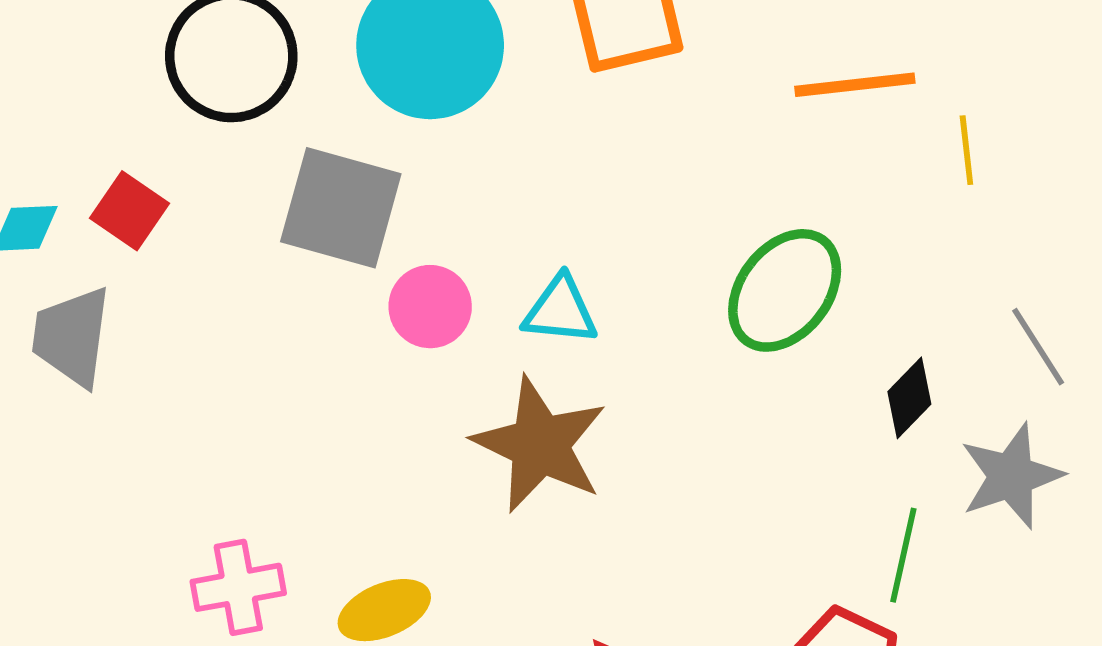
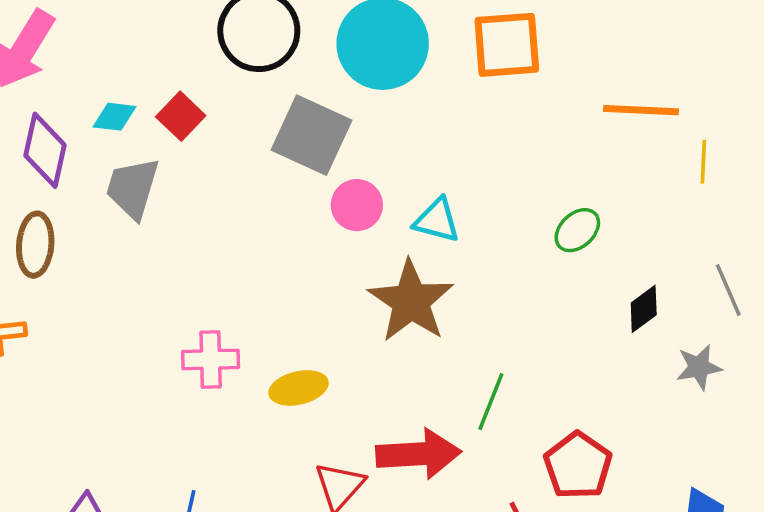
green ellipse: (785, 290) -> (577, 230), size x0.6
gray star: (1011, 476) -> (699, 367), size x0.7
green line: (903, 555) -> (491, 402), moved

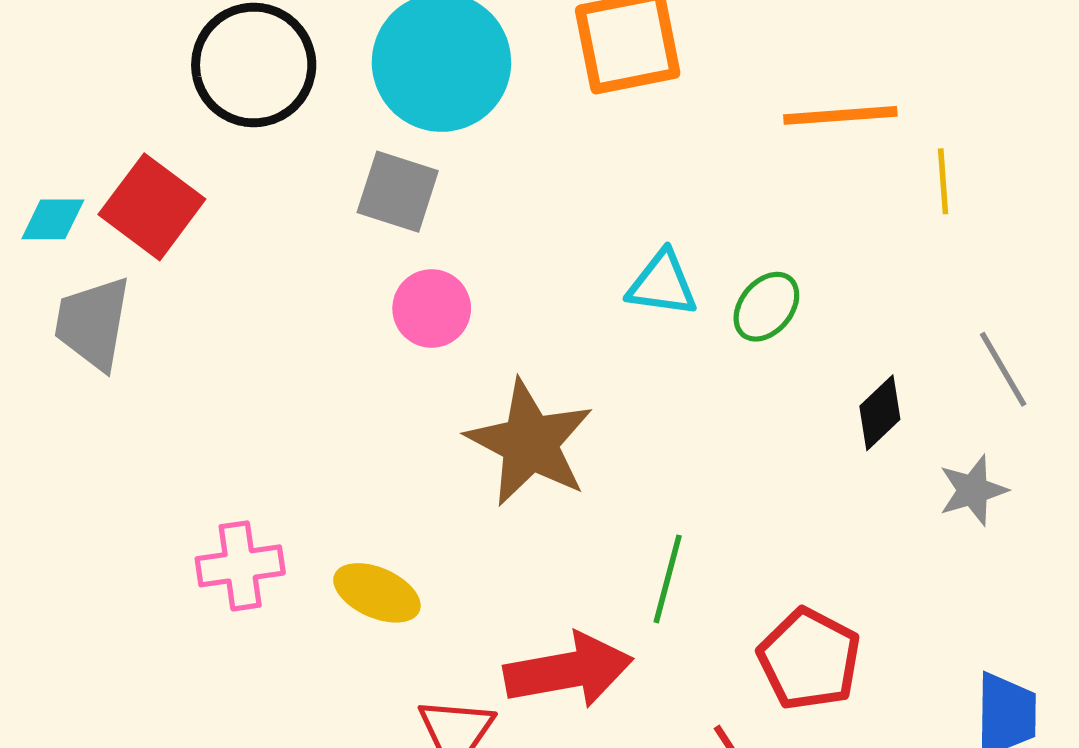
red square: (181, 116) -> (152, 207), size x1.4
gray square: (311, 135) -> (398, 192), moved, size x0.7
cyan triangle: (437, 220) -> (662, 284), moved
yellow ellipse: (299, 388) -> (377, 593), turned 44

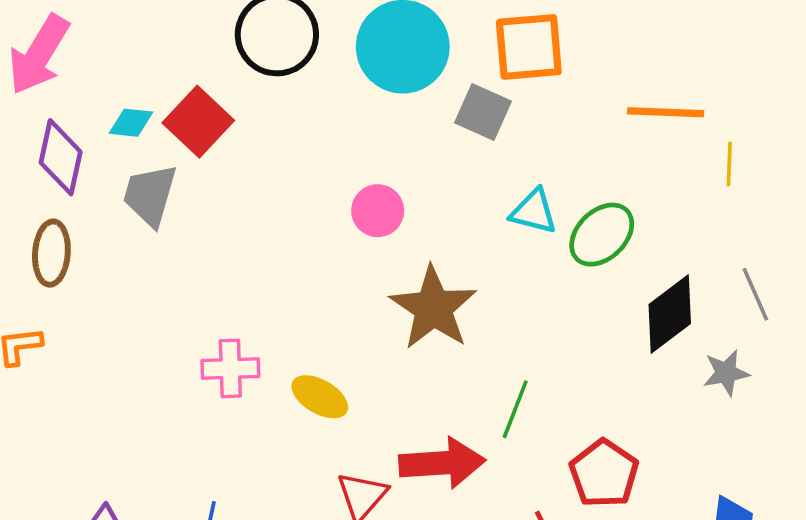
gray square: (398, 192) -> (483, 112), moved
green ellipse: (766, 307) -> (602, 235), size x1.4
black diamond: (880, 413) -> (670, 314), size x1.6

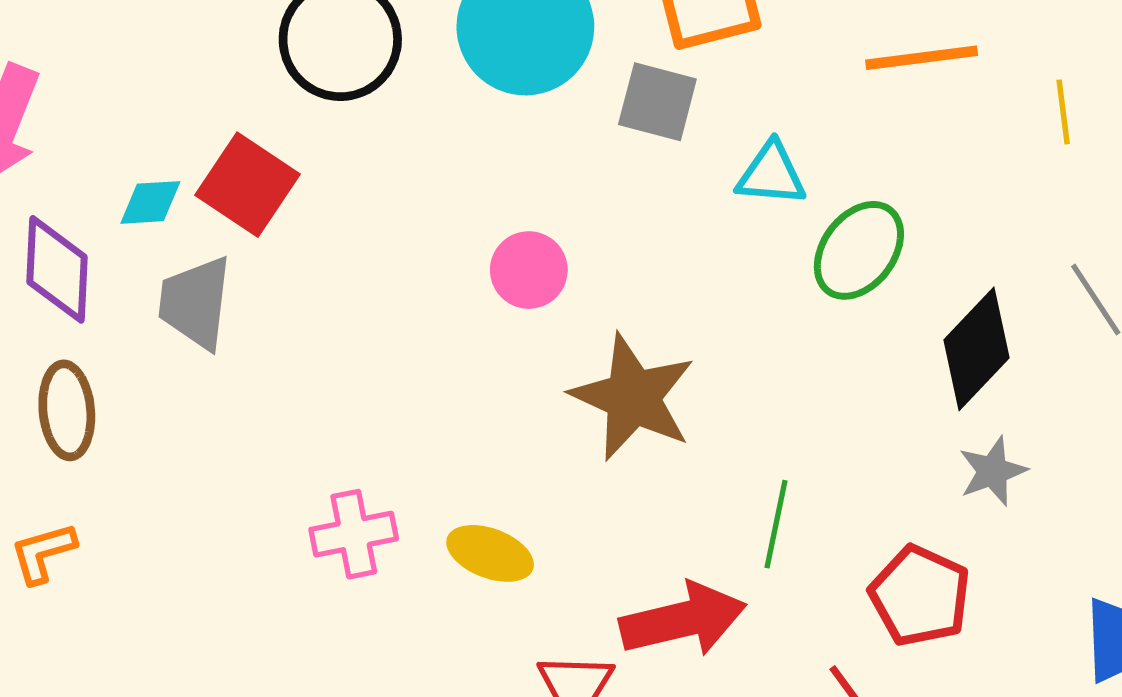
yellow line: (729, 164) -> (1063, 112), moved
cyan triangle: (534, 212) -> (771, 174), moved
gray star: (726, 373) -> (993, 471), moved

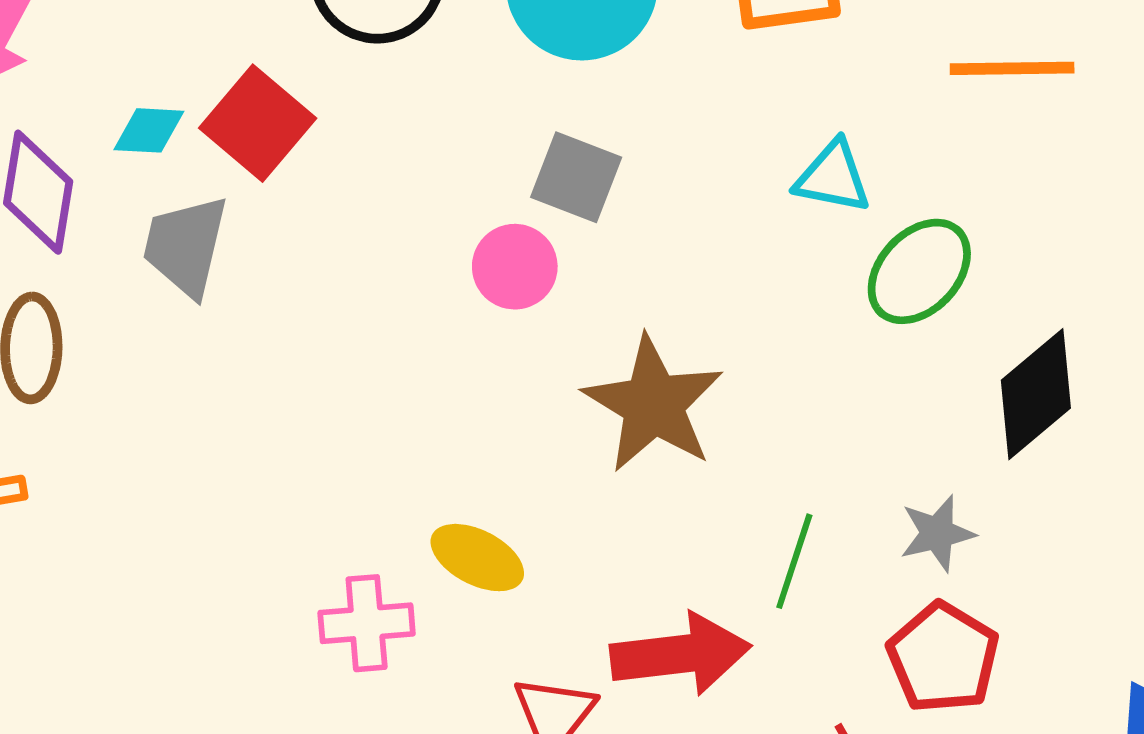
gray square: (657, 102) -> (576, 177), moved
pink circle: (529, 270) -> (515, 267), moved
gray star: (993, 471) -> (937, 533), moved
pink cross: (354, 534) -> (367, 623), moved

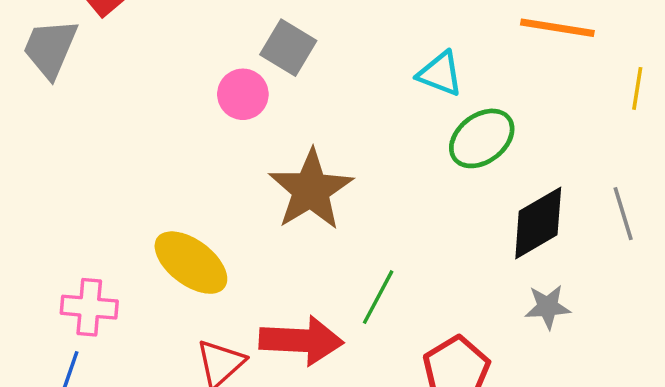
gray star: (937, 533) -> (548, 307), moved
yellow ellipse: (477, 558) -> (191, 263), size x1.4
pink cross: (367, 623) -> (89, 307), moved

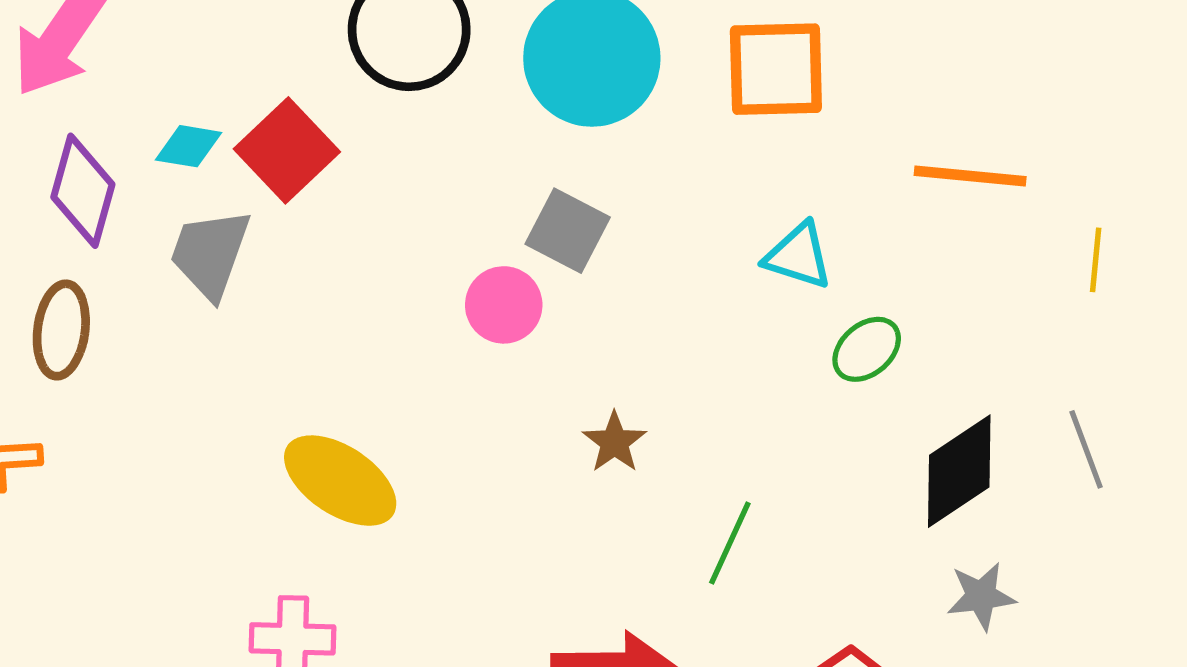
green ellipse: (482, 138) -> (867, 349), size x0.7
brown star: (311, 190) -> (614, 442), size x0.5
yellow ellipse: (191, 263) -> (340, 481), moved
green line: (378, 297) -> (730, 543), moved

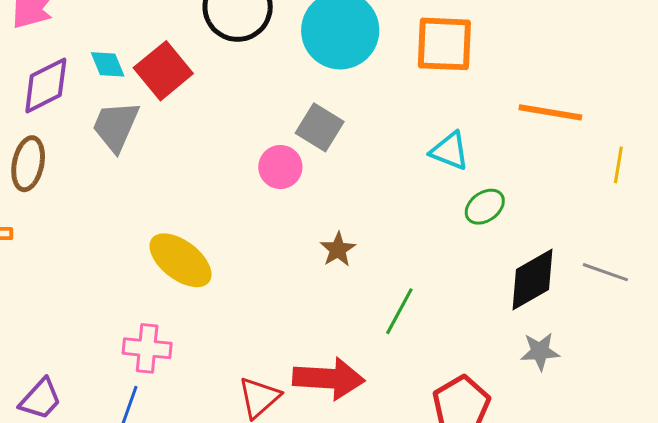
cyan diamond: (189, 146) -> (108, 64), turned 54
purple diamond: (83, 191) -> (46, 85), turned 44
gray line: (1086, 449) -> (605, 272), turned -54

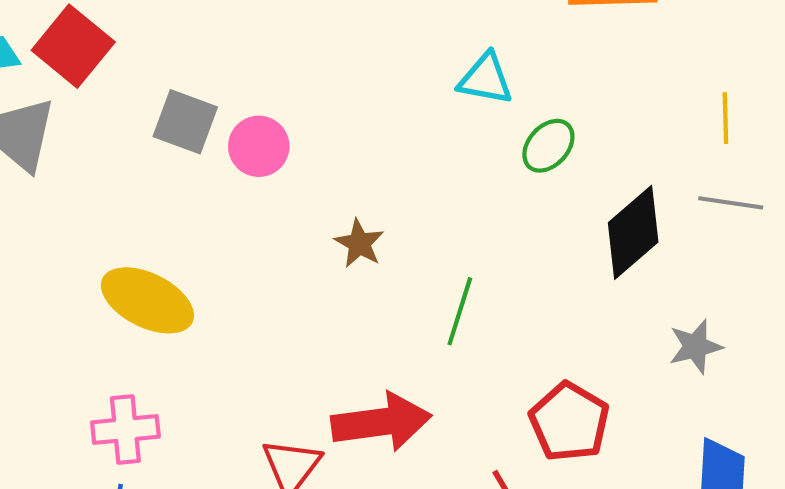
gray square: (320, 127) -> (185, 122), moved
yellow line: (618, 165) -> (725, 118), moved
gray star: (540, 351) -> (695, 347), moved

